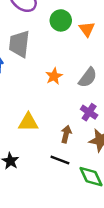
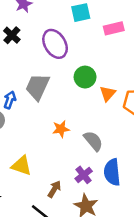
gray semicircle: (88, 78) -> (93, 141), turned -95

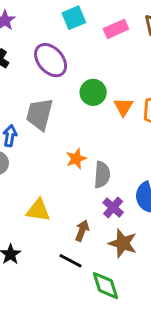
gray semicircle: (93, 141) -> (102, 175), moved, turned 55

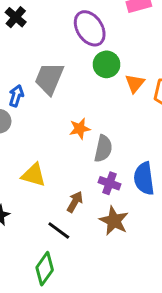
purple ellipse: (51, 60) -> (90, 28), moved
purple cross: (113, 207) -> (110, 183), turned -30
green diamond: (105, 286) -> (45, 269), moved, turned 44

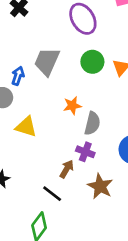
green circle: (107, 64) -> (92, 62), moved
yellow triangle: (34, 175) -> (26, 127), moved
purple cross: (110, 183) -> (85, 152), moved

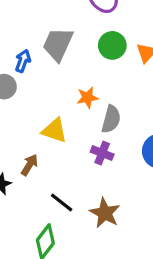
yellow triangle: (26, 127) -> (54, 131), moved
brown arrow: (67, 169) -> (29, 165), moved
brown star: (100, 186) -> (105, 213), moved

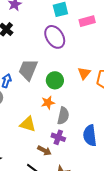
green circle: (112, 45) -> (55, 80), moved
brown arrow: (29, 165) -> (44, 151), moved, turned 88

